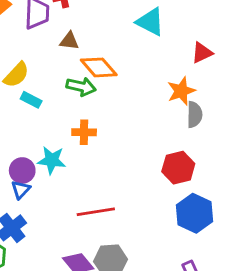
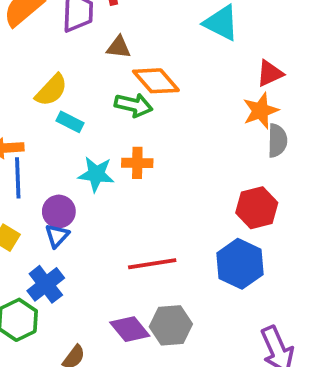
red triangle: (202, 53) -> (270, 73), moved
cyan star: (52, 160) -> (96, 174), moved
blue hexagon: (194, 213) -> (240, 264), moved

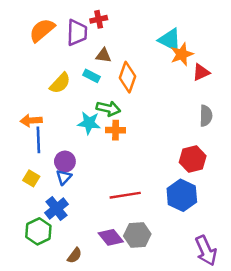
orange diamond: (156, 81) -> (128, 77), turned 60
green arrow: (134, 105) -> (108, 108), moved
orange star: (260, 111) -> (182, 54), moved
cyan rectangle: (70, 122) -> (91, 76), moved
cyan star: (96, 174) -> (89, 123), moved

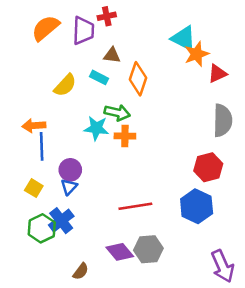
gray semicircle: (206, 116) -> (223, 120), size x1.4
green hexagon: (38, 231) -> (42, 228), moved

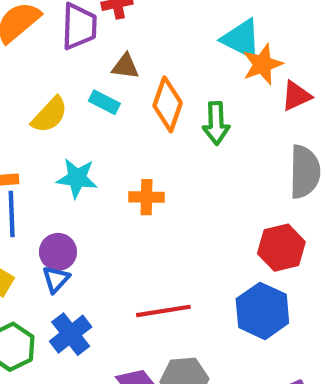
green arrow: (117, 113) -> (216, 123), moved, turned 75
cyan star: (96, 128) -> (77, 178), moved
blue cross: (61, 221) -> (71, 334), moved

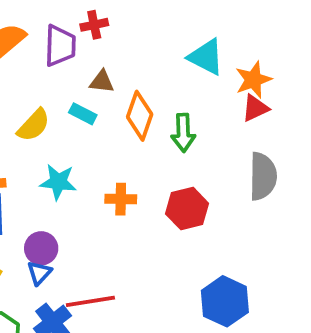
orange star: (262, 64) -> (253, 80), moved
red hexagon: (281, 248) -> (187, 209), moved
red line: (163, 311) -> (90, 301), moved

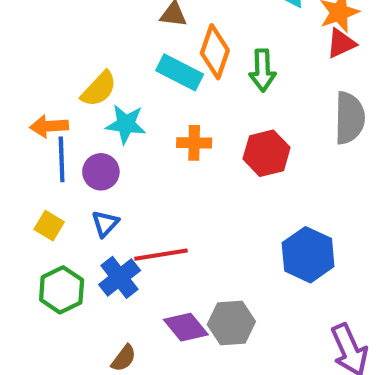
cyan rectangle: (83, 114) -> (180, 72), moved, size x1.5
yellow semicircle: (34, 125) -> (99, 89), moved
purple circle: (41, 248) -> (101, 172), moved

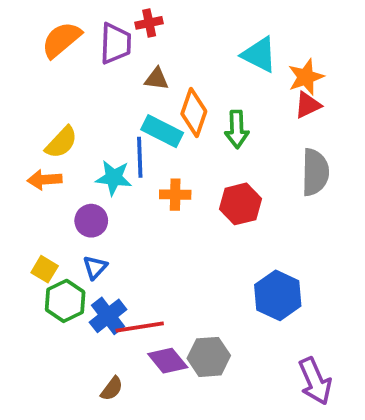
yellow semicircle: (99, 89) -> (61, 142), moved
blue line: (62, 159) -> (140, 157), moved
red line: (161, 255) -> (140, 327), moved
green hexagon: (62, 290) -> (65, 301), moved

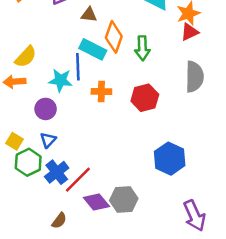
red line: (140, 327) -> (78, 180), turned -36

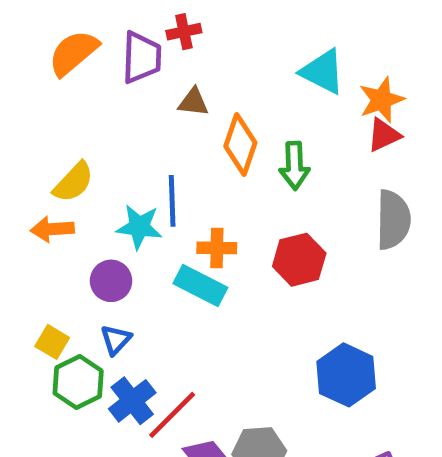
cyan rectangle: (93, 49) -> (200, 286), moved

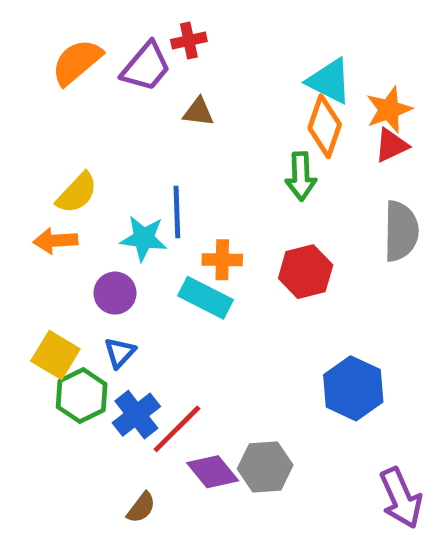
purple trapezoid: (142, 57) -> (146, 67), turned 38
orange diamond: (240, 144) -> (325, 126), moved
yellow square: (52, 342) -> (55, 355), size x1.4

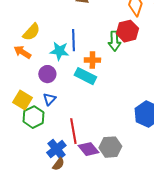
green arrow: (301, 176) -> (114, 41), moved
orange arrow: (55, 241) -> (22, 52), turned 36
red hexagon: (306, 272) -> (127, 31), moved
blue cross: (136, 415) -> (56, 149), moved
red line: (177, 429) -> (73, 131), turned -55

